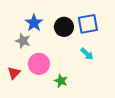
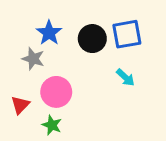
green star: (61, 81) -> (52, 125), moved

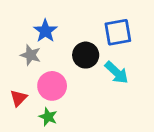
black circle: (92, 39) -> (86, 55), moved
cyan arrow: (125, 77) -> (117, 73), size x1.4

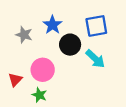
blue star: (45, 31) -> (53, 25), moved
gray star: (31, 55) -> (24, 35), moved

